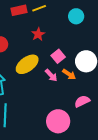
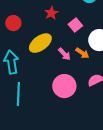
pink square: (58, 56) -> (75, 25), moved
pink circle: (58, 121) -> (64, 86), moved

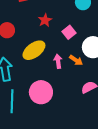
pink arrow: (64, 54) -> (58, 61), turned -144
pink circle: (64, 86) -> (41, 92), moved

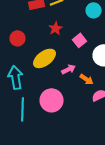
orange arrow: (76, 60) -> (86, 79), moved
pink arrow: (58, 61) -> (68, 69), turned 72

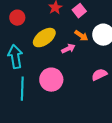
pink square: (80, 40) -> (79, 11), moved
orange arrow: (86, 79) -> (81, 36), moved

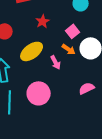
pink square: (79, 11) -> (73, 31), moved
pink arrow: (68, 49) -> (56, 62), turned 88

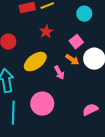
pink semicircle: (87, 88) -> (90, 110), moved

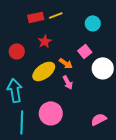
red star: (46, 32) -> (45, 41), moved
orange arrow: (72, 60) -> (66, 63), moved

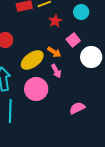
red star: (45, 41) -> (55, 21), moved
pink circle: (51, 113) -> (36, 89), moved
pink semicircle: (99, 119) -> (77, 108), moved

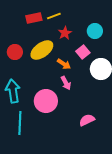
cyan circle: (81, 12) -> (95, 31), moved
yellow ellipse: (32, 60) -> (42, 50), moved

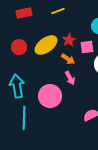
red rectangle: (34, 18) -> (24, 13), moved
red star: (65, 33) -> (69, 40), moved
pink square: (83, 52) -> (87, 47), turned 32

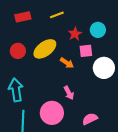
red star: (69, 40) -> (75, 34), moved
pink arrow: (70, 78) -> (69, 93), moved
pink circle: (50, 96) -> (52, 113), moved

